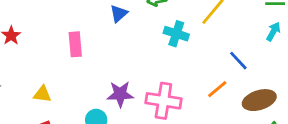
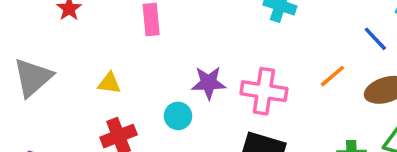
blue line: (238, 61) -> (375, 39), moved

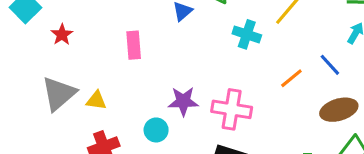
orange line: (332, 76) -> (291, 78), moved
gray triangle: (33, 77) -> (59, 94), moved

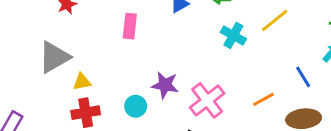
orange line: (291, 78) -> (263, 99), moved
yellow triangle: (96, 100) -> (82, 82), moved, turned -30
pink cross: (232, 109) -> (207, 100), turned 32

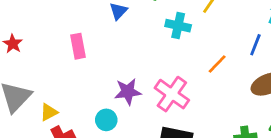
blue line: (303, 77) -> (255, 45), turned 70
orange line: (263, 99) -> (217, 64), moved

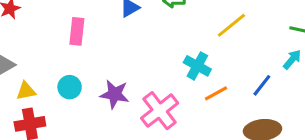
cyan cross: (178, 26) -> (197, 66), moved
cyan circle: (106, 120) -> (70, 87), moved

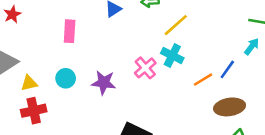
yellow line: (231, 25) -> (176, 25), moved
orange line: (216, 93) -> (203, 80), moved
pink cross: (160, 111) -> (145, 68), moved, size x0.7

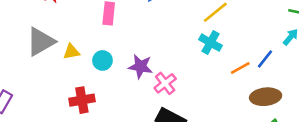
pink cross: (145, 68) -> (165, 83), moved
yellow triangle: (29, 83) -> (71, 52), moved
red cross: (34, 111) -> (82, 100), moved

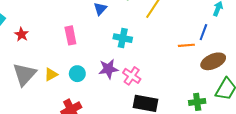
cyan cross: (210, 43) -> (123, 38), moved
orange line: (240, 68) -> (186, 45), turned 42

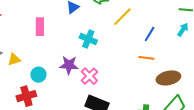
blue line: (203, 32) -> (150, 34), moved
cyan circle: (77, 74) -> (38, 75), moved

